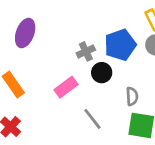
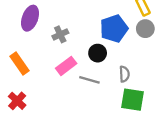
gray cross: (86, 51) -> (60, 34), moved
gray line: (92, 119) -> (89, 80), moved, turned -36

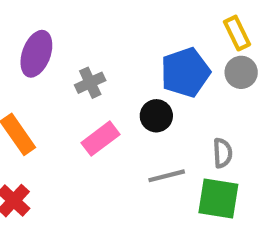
gray semicircle: (124, 74) -> (223, 153), moved
gray line: (89, 80) -> (167, 176), moved, turned -30

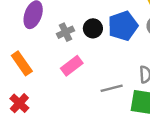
black circle: (156, 116) -> (93, 28), moved

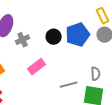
gray cross: (66, 32) -> (23, 40), moved

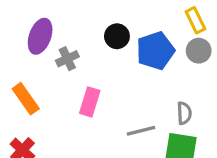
black circle: (54, 37) -> (117, 36), moved
pink rectangle: (37, 67) -> (90, 102), turned -36

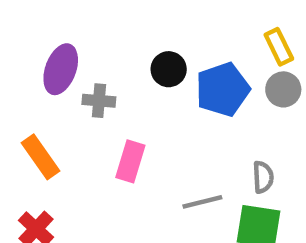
gray cross: (67, 59) -> (99, 101), turned 30

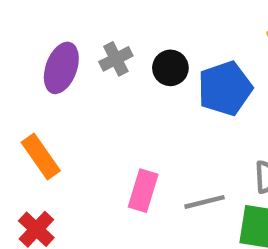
gray cross: (99, 101) -> (116, 59), moved, turned -32
pink rectangle: (130, 161) -> (143, 191), moved

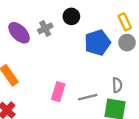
purple ellipse: (61, 68) -> (19, 33), turned -65
black circle: (170, 68) -> (71, 16), moved

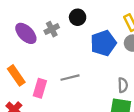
pink rectangle: (58, 92) -> (40, 88), moved
gray line: (88, 97) -> (70, 78), moved

